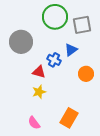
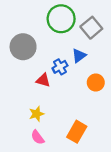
gray square: (82, 25) -> (91, 28), turned -30
blue cross: (54, 60) -> (60, 67), turned 32
yellow star: (39, 92) -> (36, 114), moved

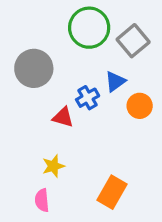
orange circle: (96, 83) -> (140, 106), moved
pink semicircle: (38, 137) -> (42, 200), moved, turned 32

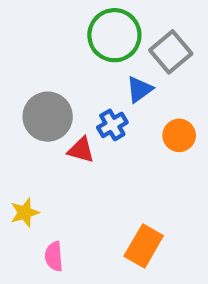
gray circle: (34, 68) -> (48, 117), moved
blue triangle: (115, 81) -> (139, 89), moved
yellow star: (53, 166) -> (25, 213), moved

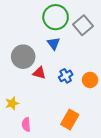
blue triangle: (139, 89) -> (54, 43), moved, turned -32
blue cross: (112, 125) -> (66, 76), moved
orange circle: (179, 135) -> (90, 80), moved

